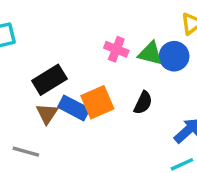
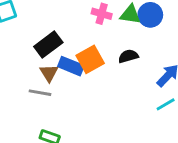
black semicircle: (143, 103) -> (128, 56), turned -126
gray line: (26, 152) -> (40, 93), moved

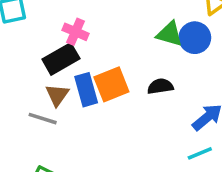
pink cross: (102, 14) -> (75, 32), moved
blue rectangle: (71, 66) -> (86, 90), turned 45

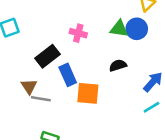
pink cross: (75, 32) -> (78, 33), moved
orange square: (111, 84) -> (88, 93), moved, turned 35
brown triangle: (57, 95) -> (29, 87), moved

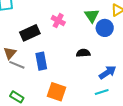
green triangle: (119, 29) -> (92, 16), moved, turned 35
blue rectangle: (68, 75) -> (41, 61), moved
orange square: (88, 93) -> (56, 92), moved

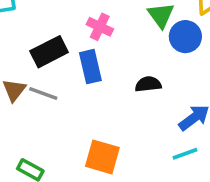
blue rectangle: (41, 61) -> (90, 67), moved
gray line: (17, 65) -> (43, 93), moved

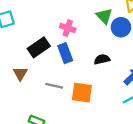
gray line: (43, 93) -> (54, 86), moved
orange square: (102, 157) -> (82, 93), moved

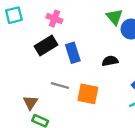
pink cross: (68, 28) -> (54, 19), moved
brown triangle: (20, 74) -> (30, 103), moved

